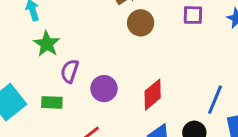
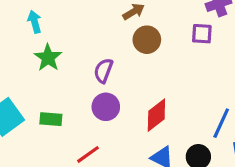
purple semicircle: (70, 71) -> (103, 71), moved

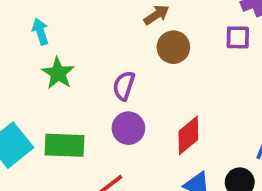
green rectangle: (51, 119) -> (64, 145), size x1.5

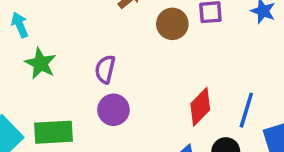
brown circle: (173, 47) -> (172, 24), moved
red diamond: (188, 135) -> (200, 107), moved

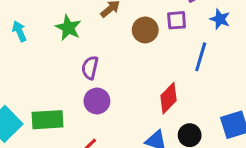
green star: (41, 63) -> (68, 28), moved
blue line: (246, 110) -> (201, 57), moved

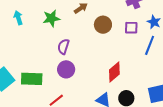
purple square: (177, 20) -> (131, 28), moved
green star: (68, 28) -> (51, 18), turned 30
blue line: (201, 57) -> (150, 45), moved

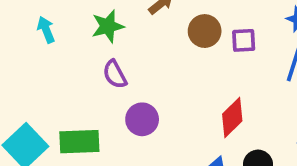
purple square: (131, 28) -> (244, 40), moved
purple semicircle: (63, 47) -> (115, 74), moved, turned -42

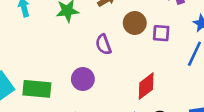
purple semicircle: (115, 74) -> (103, 44), moved

